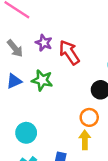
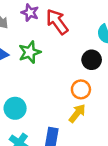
green star: (42, 80) -> (30, 52), turned -30
yellow arrow: (85, 140) -> (77, 113), turned 42

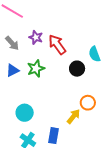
black circle: (92, 60) -> (77, 69), moved
orange circle: (81, 89) -> (88, 103), moved

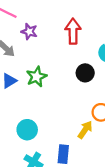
purple star: (36, 37) -> (29, 31), moved
red arrow: (57, 45) -> (73, 31), moved, turned 40

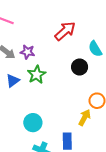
purple star: (29, 31) -> (27, 52), moved
red arrow: (73, 31) -> (65, 31), turned 55

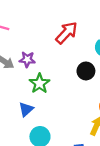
blue triangle: (13, 81) -> (26, 109), moved

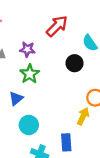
purple star: (27, 59) -> (27, 49), moved

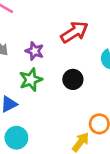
black circle: (75, 63) -> (73, 79), moved

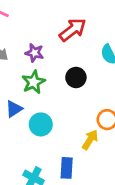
cyan circle: (16, 138) -> (41, 124), moved

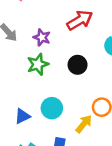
blue triangle: (14, 109) -> (22, 116), moved
cyan circle: (41, 124) -> (52, 108), moved

